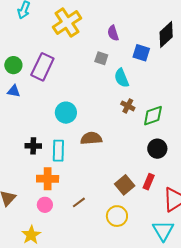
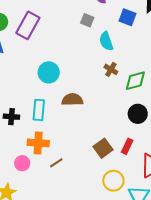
black cross: (33, 146) -> (11, 117), moved
orange cross: (48, 179) -> (38, 143), moved
yellow circle: (117, 216) -> (113, 181), moved

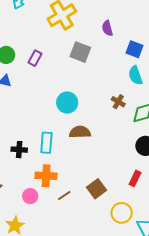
gray square: (87, 20) -> (80, 52), moved, size x1.5
purple rectangle: (28, 25) -> (35, 58), size x0.6
cyan semicircle: (106, 41) -> (135, 75), moved
cyan circle: (49, 72) -> (67, 103), moved
brown square: (103, 148) -> (97, 189), moved

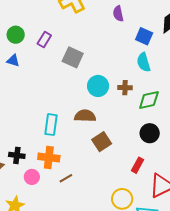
gray square: (80, 52) -> (73, 57), moved
brown cross: (118, 102) -> (125, 88), turned -32
cyan circle: (67, 103) -> (98, 86), moved
black cross: (19, 150) -> (17, 155), moved
brown square: (97, 189) -> (102, 142), moved

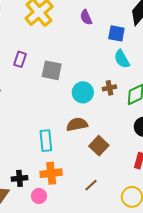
brown line: (66, 178) -> (91, 185), moved

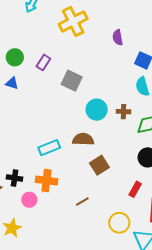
cyan rectangle: (46, 141) -> (49, 148), turned 60

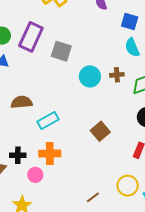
purple rectangle: (43, 62) -> (31, 37), size x1.8
brown semicircle: (83, 139) -> (22, 102), moved
brown line: (82, 202) -> (93, 197), moved

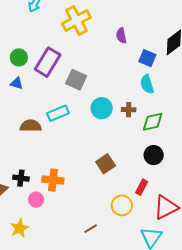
cyan rectangle: (48, 121) -> (58, 113), moved
yellow circle: (128, 186) -> (122, 205), moved

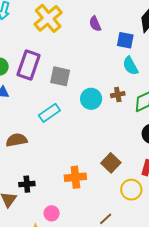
brown semicircle: (31, 126) -> (16, 140), moved
brown square: (106, 164) -> (111, 163), moved
orange cross: (53, 180) -> (75, 177), moved
pink circle: (36, 200) -> (52, 213), moved

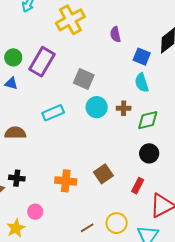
gray square: (60, 76) -> (84, 79), moved
yellow circle: (131, 190) -> (117, 223), moved

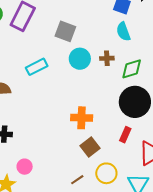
black circle: (149, 153) -> (135, 102), size x1.6
brown square: (103, 174) -> (90, 147), moved
orange cross: (66, 181) -> (82, 118), moved

